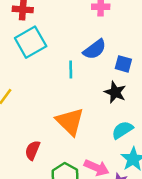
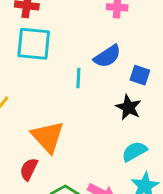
cyan square: (31, 42) -> (34, 44), turned 32
orange triangle: (70, 122) -> (48, 137), moved

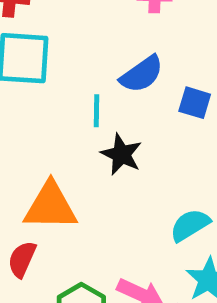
black star: (128, 107) -> (121, 154), moved
orange triangle: (48, 137) -> (50, 206), turned -45

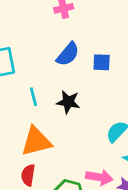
cyan line: (97, 111) -> (33, 97), moved

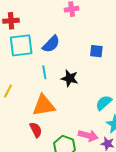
blue semicircle: (68, 54) -> (51, 44), moved
red semicircle: (28, 175) -> (36, 130), turned 140

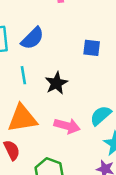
black star: (70, 78) -> (56, 83), turned 30
pink arrow: (88, 136) -> (67, 126), moved

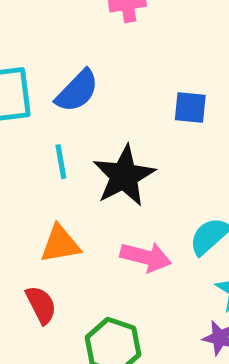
black star: (56, 83) -> (124, 176), size x1.4
orange triangle: (22, 118) -> (60, 244), size x0.7

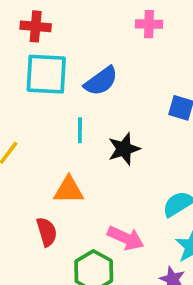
black star: (124, 176) -> (124, 149), size x0.7
pink arrow: (146, 257) -> (126, 238), moved

